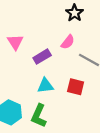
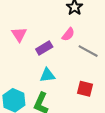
red square: (76, 87) -> (85, 89), moved

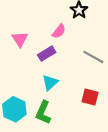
pink semicircle: (68, 34) -> (59, 31), moved
cyan triangle: (47, 75) -> (50, 82), turned -35

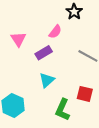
green L-shape: (43, 113) -> (63, 110), moved

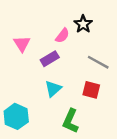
black star: (74, 12) -> (83, 24), moved
red square: (85, 94) -> (91, 90), moved

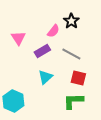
gray line: (98, 62) -> (71, 54), moved
green L-shape: (70, 121) -> (73, 101), moved, turned 65

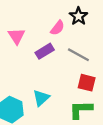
cyan triangle: (45, 77) -> (41, 98), moved

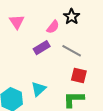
pink triangle: (17, 36) -> (17, 22), moved

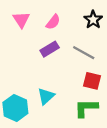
black star: (72, 17) -> (93, 20), moved
pink semicircle: (53, 27) -> (53, 22), moved

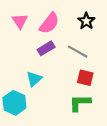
pink semicircle: (53, 22) -> (49, 23), size x1.5
cyan triangle: (46, 96) -> (34, 79), moved

